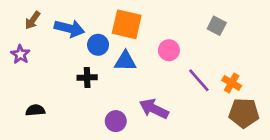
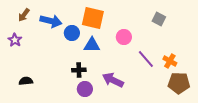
black cross: (87, 77) -> (79, 70), moved

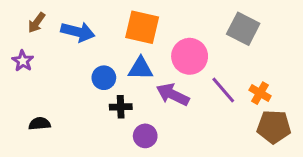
gray square: (159, 19) -> (243, 29), size x1.5
blue circle: (72, 33) -> (104, 78), moved
pink circle: (124, 37) -> (190, 56), size x1.5
purple arrow: (113, 80) -> (173, 95), moved
purple circle: (85, 89) -> (145, 136), moved

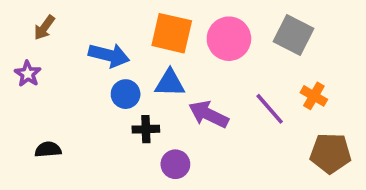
blue arrow: (78, 32) -> (109, 55), moved
pink circle: (190, 56) -> (229, 39), moved
orange cross: (260, 93) -> (314, 96), moved

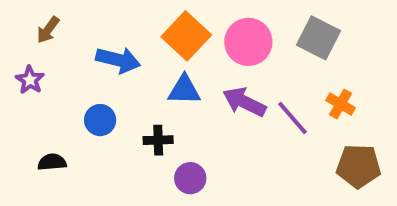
orange square: (172, 33) -> (186, 36), turned 30
blue circle: (126, 94) -> (100, 120), moved
purple arrow: (209, 114) -> (244, 102), moved

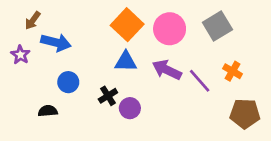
gray square: (318, 38) -> (217, 26), turned 32
blue arrow: (118, 60) -> (56, 42), moved
black cross: (158, 140) -> (108, 96), turned -30
black semicircle: (52, 162) -> (48, 111), moved
purple circle: (190, 178) -> (130, 108), moved

